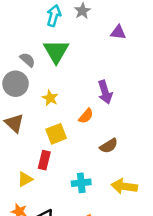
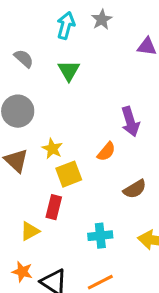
green triangle: (56, 51) -> (69, 71), size x0.7
gray semicircle: (27, 60) -> (24, 59), moved
yellow star: (50, 98) -> (52, 149), moved

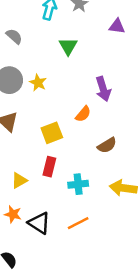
green triangle: (69, 71) -> (68, 46), moved
yellow star: (52, 149) -> (38, 83), moved
red rectangle: (54, 207) -> (49, 167), moved

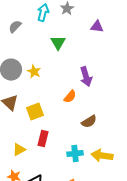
gray semicircle: (14, 36) -> (15, 27), moved, turned -88
yellow square: (52, 133) -> (35, 112), moved
cyan cross: (78, 184) -> (75, 154), moved

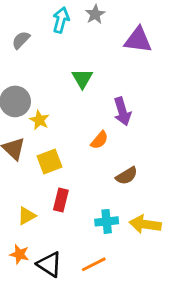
purple triangle: (97, 27) -> (138, 40), size x1.5
green triangle: (58, 43) -> (82, 79), moved
yellow star: (34, 72) -> (39, 120), moved

